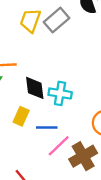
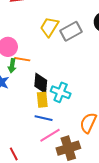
yellow rectangle: (21, 116) -> (42, 100), moved, turned -42

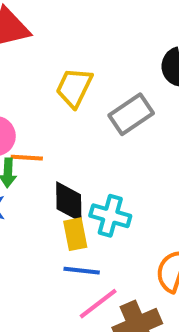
gray rectangle: (71, 31) -> (131, 114), moved

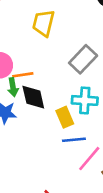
gray rectangle: (131, 114) -> (83, 59), moved
black diamond: (69, 202) -> (33, 97), moved

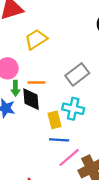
yellow trapezoid: (44, 23) -> (36, 39), moved, turned 35
orange line: (23, 75) -> (36, 82), moved

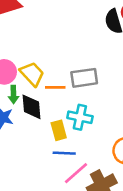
yellow trapezoid: (36, 39) -> (32, 74), moved, turned 80
gray rectangle: (77, 74) -> (84, 78), turned 30
orange line: (36, 82) -> (55, 87), moved

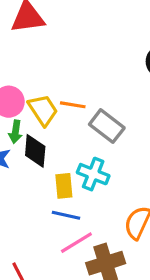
gray rectangle: (84, 78) -> (107, 126), turned 36
orange line: (55, 87) -> (73, 105), moved

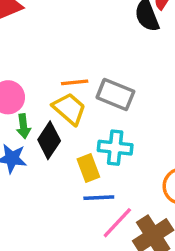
yellow trapezoid: (43, 110) -> (69, 109), moved
black diamond: (35, 151) -> (49, 140), turned 44

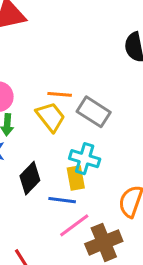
black diamond: (49, 140) -> (30, 178), moved
yellow rectangle: (88, 168) -> (76, 178), moved

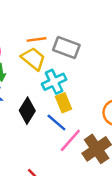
cyan cross: (85, 159) -> (54, 82), moved, turned -30
blue line: (62, 200) -> (56, 122), turned 45

